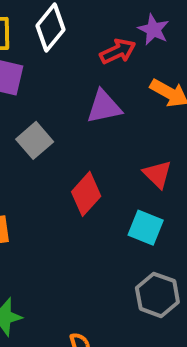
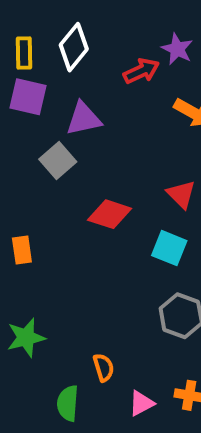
purple triangle: (104, 107) -> (84, 119), moved
red diamond: (86, 194) -> (110, 214), turned 66

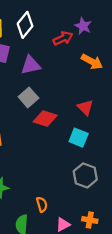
gray square: (58, 160) -> (28, 97), moved

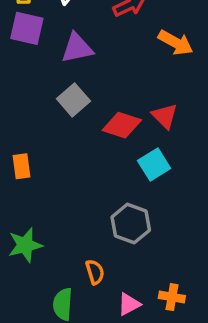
red diamond: (45, 119) -> (122, 125), moved
cyan square: (79, 138) -> (154, 164), turned 36
gray hexagon: (85, 175) -> (131, 224), moved

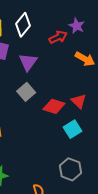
purple triangle: (77, 48) -> (28, 62), turned -42
gray hexagon: (131, 224) -> (70, 169), moved

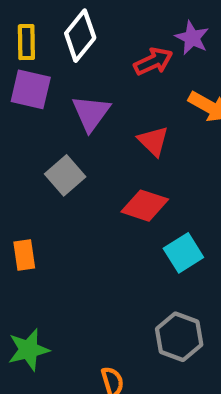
gray square: (26, 92) -> (65, 175), moved
red triangle: (79, 101) -> (153, 141), moved

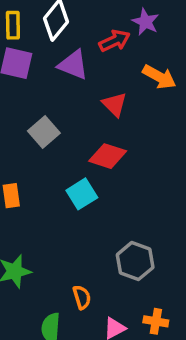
purple triangle: (91, 113) -> (73, 65), moved, turned -44
cyan square: (183, 253) -> (82, 194), moved

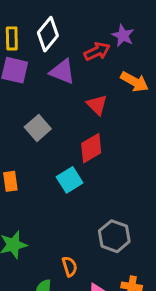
red diamond: (108, 156) -> (91, 148), turned -48

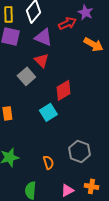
red triangle: (97, 105) -> (41, 60), moved
orange semicircle: (70, 266) -> (48, 162), moved

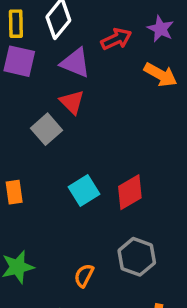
purple star: (85, 12) -> (161, 29), moved
red diamond: (63, 90) -> (130, 192), moved
orange semicircle: (48, 162) -> (84, 276), turned -136

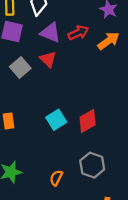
red arrow: (116, 39) -> (78, 33), moved
orange arrow: (161, 75) -> (108, 41), turned -65
gray square: (47, 129) -> (20, 68), moved

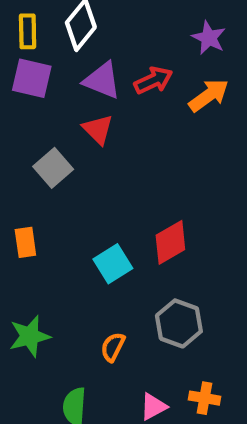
gray square: (20, 68) -> (53, 168), moved
cyan square: (56, 120) -> (113, 264), moved

